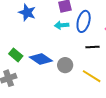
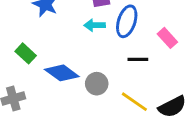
green rectangle: (16, 55) -> (26, 53), moved

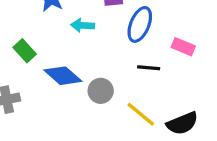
cyan arrow: (95, 25) -> (83, 25), moved
pink rectangle: (167, 38) -> (183, 47), turned -30

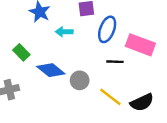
pink rectangle: (183, 47) -> (140, 45), size x1.6

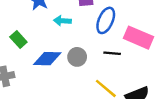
blue diamond: (51, 70) -> (47, 59), turned -40
gray circle: (80, 80) -> (77, 57), moved

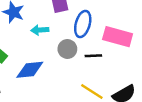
gray circle: (77, 57) -> (67, 49), moved

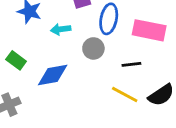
black line: (93, 56) -> (131, 64), moved

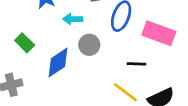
gray circle: (93, 48) -> (89, 45), moved
blue diamond: (53, 75) -> (58, 62), turned -32

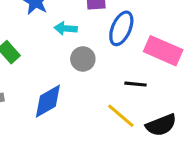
blue diamond: (58, 62) -> (48, 101), moved

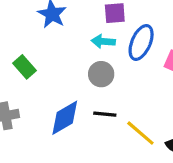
cyan arrow: (66, 28) -> (103, 41), moved
black line: (136, 84) -> (105, 114), moved

